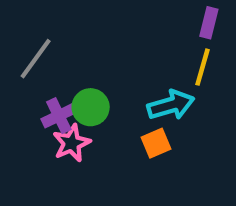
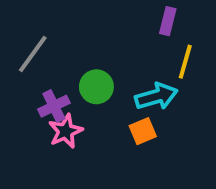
purple rectangle: (209, 23) -> (168, 21), moved
green circle: (91, 107) -> (96, 87), moved

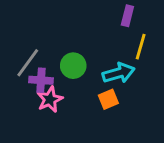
gray line: (33, 54) -> (28, 63), moved
purple cross: (54, 106) -> (41, 80), turned 30

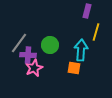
cyan arrow: (119, 73) -> (81, 50), turned -70
orange square: (108, 99) -> (74, 68), turned 32

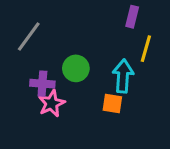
gray line: (19, 43) -> (29, 36), moved

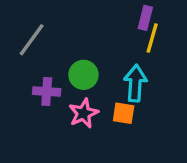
yellow line: (146, 49) -> (152, 38), moved
pink star: (52, 103) -> (83, 113), moved

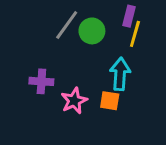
gray line: (32, 40) -> (67, 25), moved
green circle: (83, 75) -> (92, 31), moved

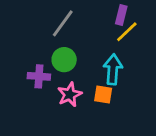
green circle: (92, 31) -> (64, 60), moved
yellow line: (135, 34) -> (127, 32), turned 30

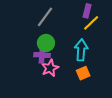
purple cross: (39, 76) -> (42, 55), moved
orange square: (103, 94) -> (83, 73), moved, turned -32

